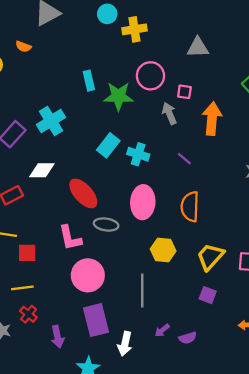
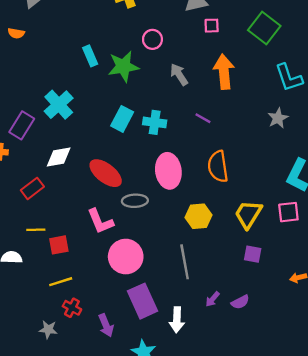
pink circle: (150, 76) -> (152, 39), size x0.7
pink square: (184, 92) -> (212, 26), moved

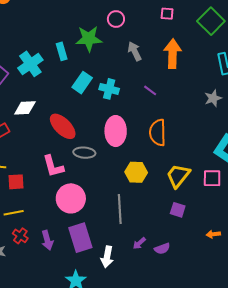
cyan rectangle: (90, 56) -> (62, 51), moved
purple arrow: (106, 325) -> (47, 240), moved

